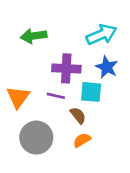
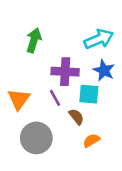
green arrow: (34, 36) -> (34, 40), turned 115
purple line: (56, 96) -> (55, 98), turned 48
orange semicircle: (82, 140) -> (91, 140), moved

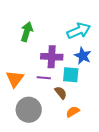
purple line: (55, 98) -> (44, 78), turned -56

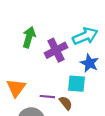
purple cross: (52, 57) -> (56, 50), moved, turned -30
purple line: (44, 78) -> (47, 97), moved

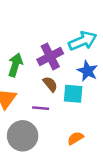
green arrow: (29, 37) -> (15, 65), moved
brown semicircle: (66, 103) -> (50, 84), moved

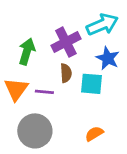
brown semicircle: (50, 84) -> (66, 73), turned 35
purple line: (41, 108) -> (44, 92), moved

